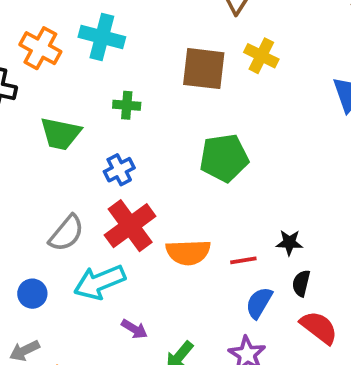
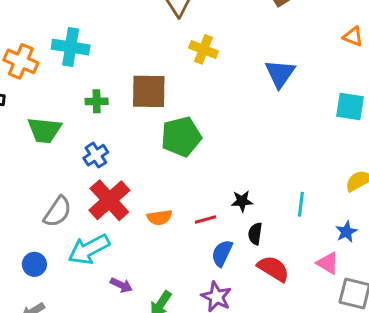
brown square: (204, 69) -> (149, 91), moved
orange semicircle: (188, 252) -> (159, 217), size x0.7

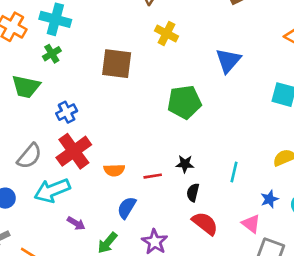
green cross: (97, 101) -> (52, 54), moved, turned -36
green pentagon: (181, 137) -> (184, 102), moved
blue semicircle: (222, 253) -> (127, 208), moved

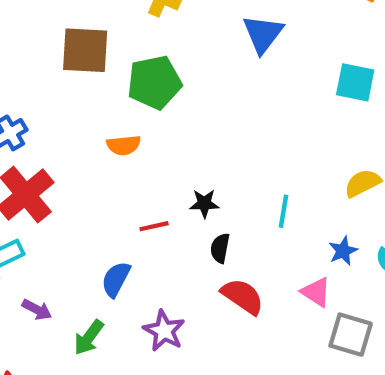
green pentagon: (184, 102) -> (154, 82), moved
orange semicircle: (114, 170) -> (124, 145), moved

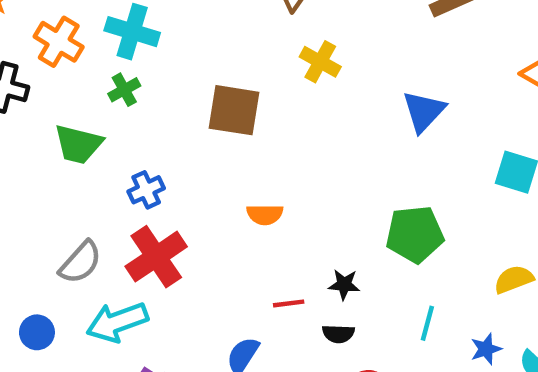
green pentagon: (154, 82) -> (415, 234), moved
cyan line: (283, 211) -> (427, 323), moved
black semicircle: (220, 248) -> (338, 334), moved, turned -104

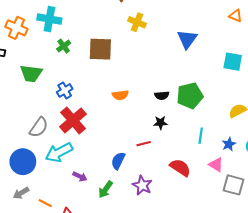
green cross: (124, 90) -> (64, 46), moved
red line: (289, 303) -> (144, 144), moved
blue circle: (37, 332) -> (23, 162), size x1.6
black semicircle: (338, 334) -> (162, 95), moved

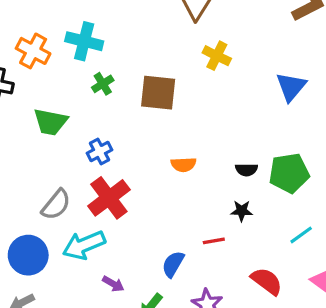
cyan line: (201, 136) -> (301, 235), turned 42

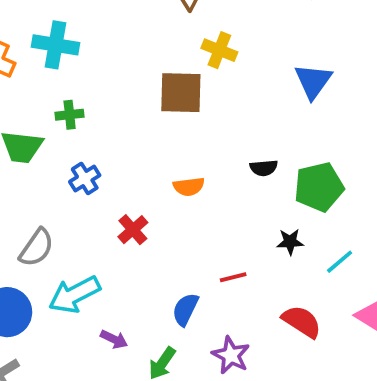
green cross: (103, 84) -> (70, 115), moved, turned 30
brown square: (158, 93) -> (181, 93), moved
black semicircle: (247, 170) -> (264, 168), moved
red cross: (109, 198) -> (133, 230), moved, size x0.6
black star: (242, 211) -> (290, 242), moved

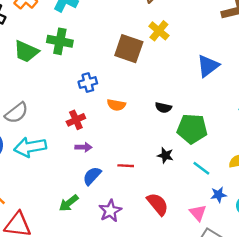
green cross: (70, 115) -> (60, 41), size x1.5
blue cross: (85, 178) -> (88, 83), moved
cyan line: (340, 262) -> (201, 168), moved, turned 60
purple arrow: (114, 339) -> (83, 147), moved, turned -42

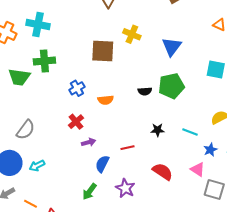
yellow cross: (159, 31) -> (132, 34), moved
green pentagon: (192, 129) -> (171, 86), moved
cyan arrow: (30, 147) -> (37, 166), moved, size x0.6

